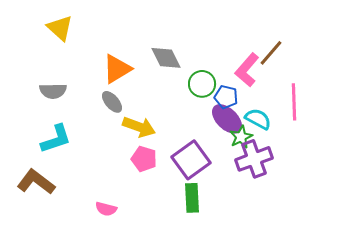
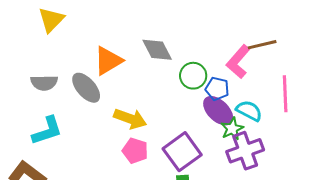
yellow triangle: (60, 28) -> (51, 20), turned 32
brown line: (271, 53) -> (262, 45), turned 36
gray ellipse: (112, 102) -> (86, 88), moved, size x1.4

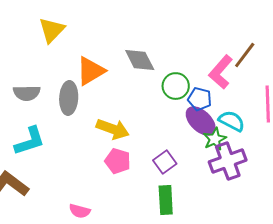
yellow triangle: (51, 20) -> (52, 30), moved
brown line: (262, 45) -> (245, 55), turned -40
gray ellipse: (86, 88) -> (69, 98), turned 44
purple square: (182, 152) -> (165, 162), size x0.6

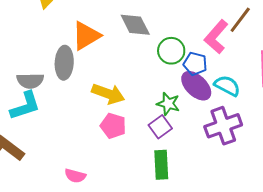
gray semicircle: (27, 93) -> (30, 81), moved
green star: (215, 139) -> (168, 104), moved, turned -30

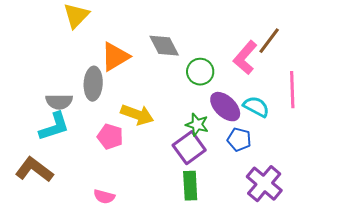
blue pentagon: (195, 64) -> (239, 140), moved
pink pentagon: (113, 126) -> (110, 137), moved
purple cross: (223, 126) -> (264, 184), moved, turned -30
purple square: (160, 127) -> (189, 148), size x1.4

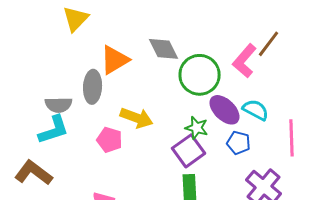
green circle: (200, 72) -> (200, 75), size x1.5
pink line: (292, 90) -> (292, 138), moved

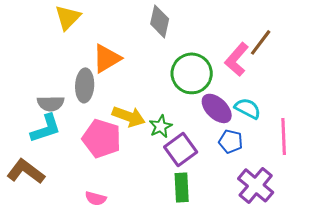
gray diamond: (164, 49) -> (160, 21), moved, turned 40
green star: (197, 128) -> (161, 126), moved, turned 30
pink pentagon: (110, 140) -> (102, 138), size x1.5

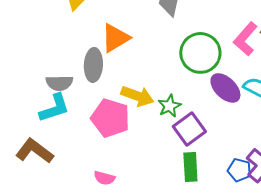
blue pentagon: (231, 141) -> (239, 170), moved

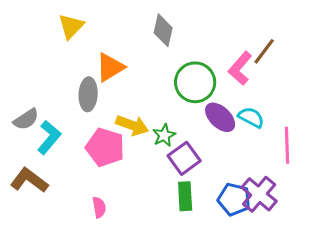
gray semicircle: (59, 83) -> (26, 119), moved, turned -32
cyan L-shape: (54, 108) -> (49, 137), turned -32
blue pentagon: (239, 170) -> (234, 199), size x1.4
pink semicircle: (104, 178) -> (99, 207), turned -115

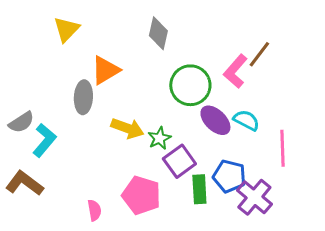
pink pentagon: (105, 147) -> (141, 195), moved
green rectangle: (185, 196) -> (199, 189), moved
blue pentagon: (234, 199) -> (229, 176), moved

